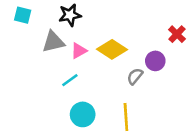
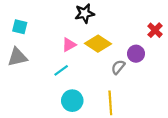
cyan square: (23, 15) -> (20, 27), moved
black star: (70, 15) -> (85, 13), moved
gray triangle: (53, 42) -> (17, 57), moved

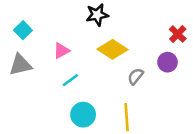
cyan square: (20, 27) -> (23, 30), turned 32
pink triangle: (69, 45) -> (61, 51), moved
purple circle: (136, 54) -> (168, 62), moved

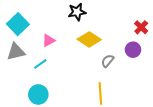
cyan square: (23, 30) -> (18, 24), size x1.5
cyan line: (70, 80) -> (40, 64), moved
cyan circle: (83, 115) -> (38, 94), moved

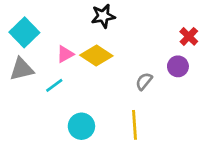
yellow diamond: (89, 39) -> (96, 56), moved
cyan circle: (38, 94) -> (81, 126), moved

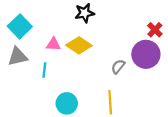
pink triangle: (65, 54) -> (53, 44), turned 32
purple circle: (178, 66) -> (146, 54), size x1.6
cyan line: (54, 85) -> (44, 70), turned -48

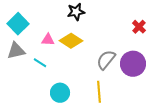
purple circle: (146, 54) -> (133, 64), moved
gray semicircle: (118, 67) -> (106, 60), size x1.5
cyan line: (44, 70) -> (40, 63), turned -64

